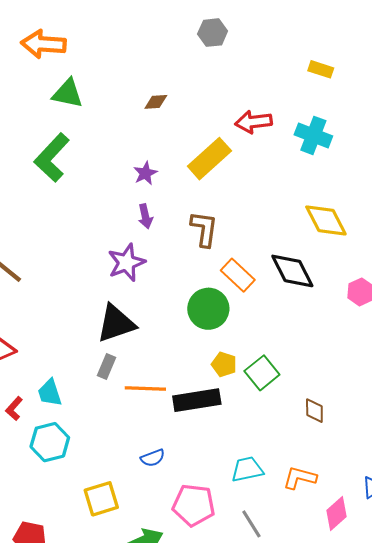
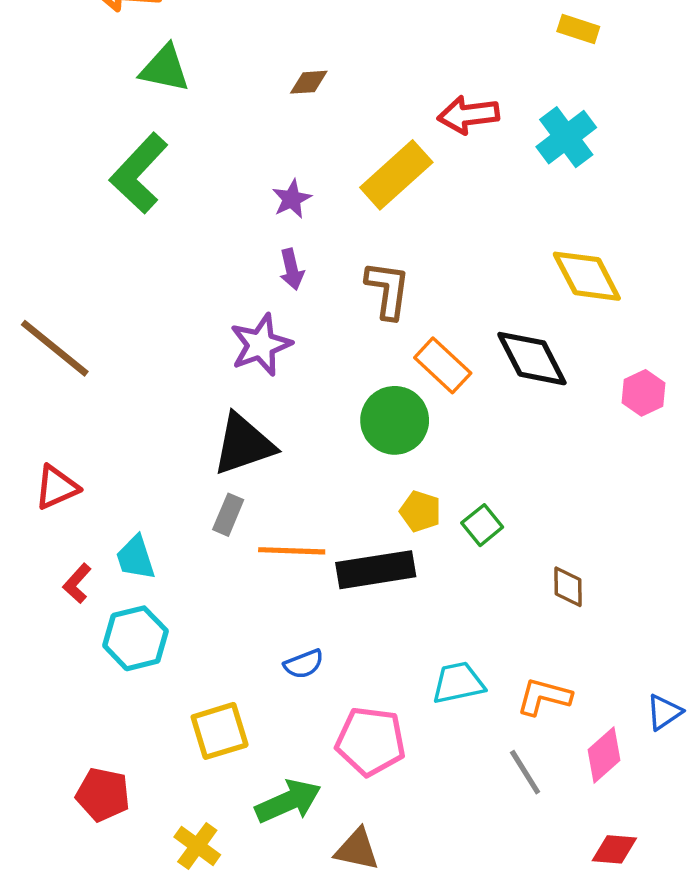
cyan cross: (313, 135) -> (566, 137), turned 32
green square: (262, 373) -> (482, 525), size x0.7
gray line: (251, 524) -> (525, 772), moved

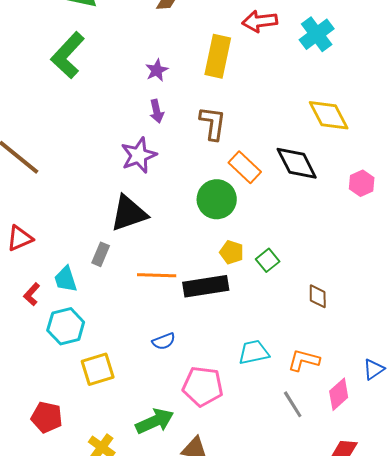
yellow rectangle: (396, 175) -> (218, 56), turned -36
gray rectangle: (228, 515) -> (101, 254), moved
yellow square: (220, 731) -> (98, 369), moved

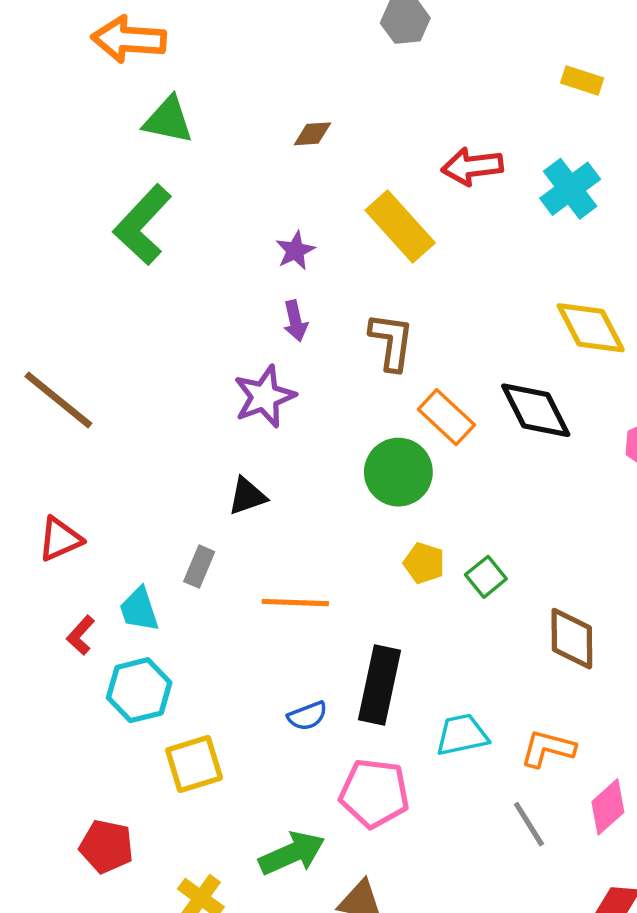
yellow rectangle: (218, 56) -> (400, 227), turned -54
black triangle: (129, 213) -> (247, 496), size x0.6
black rectangle: (206, 286) -> (379, 685), moved, turned -69
brown diamond: (318, 296) -> (572, 639), size x1.5

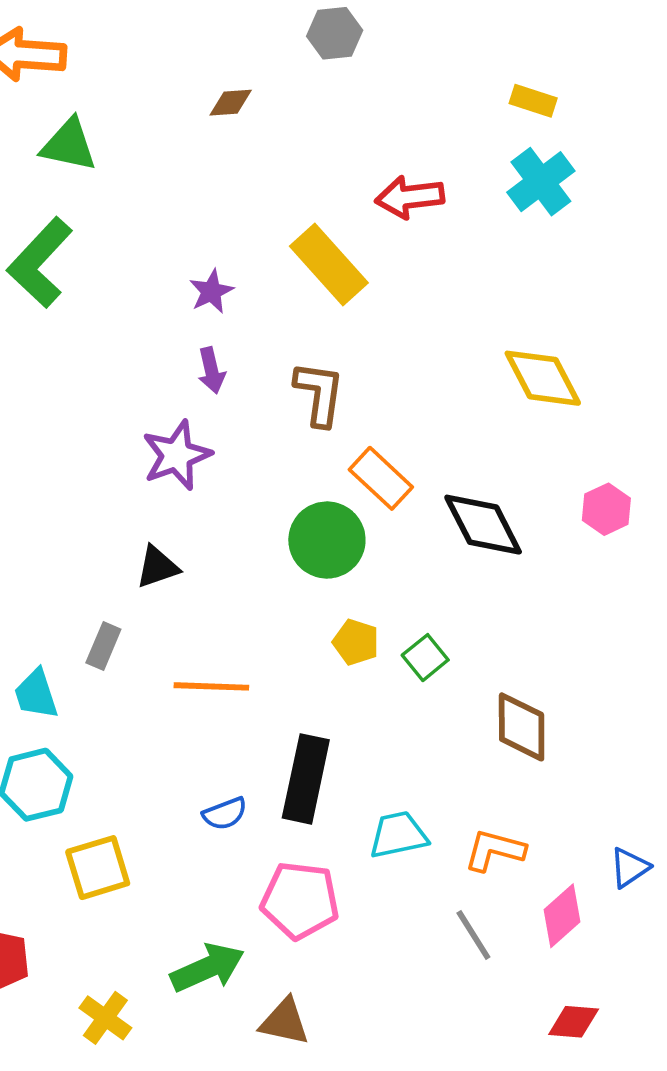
brown diamond: (313, 134) -> (231, 103), moved
cyan cross: (570, 189) -> (541, 182), moved
black diamond: (536, 410) -> (483, 525), moved

